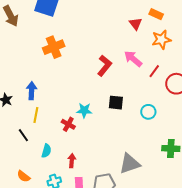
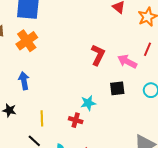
orange cross: (54, 47) -> (27, 41), moved
pink arrow: (133, 59) -> (127, 62), moved
blue arrow: (32, 91) -> (24, 81), moved

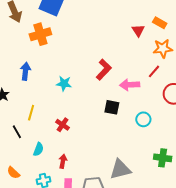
red line: (148, 49) -> (154, 71), moved
pink arrow: (127, 62) -> (130, 85), turned -48
cyan star: (88, 103) -> (64, 84), moved

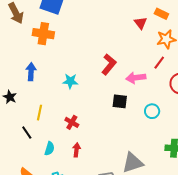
orange cross: (40, 34) -> (43, 34), turned 30
red arrow: (63, 161) -> (76, 150), moved

